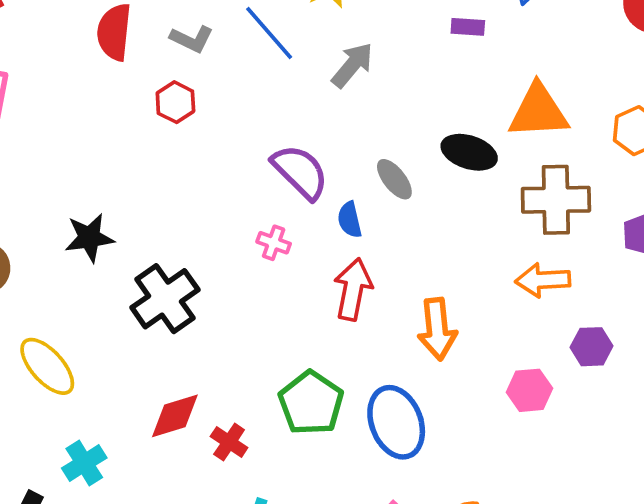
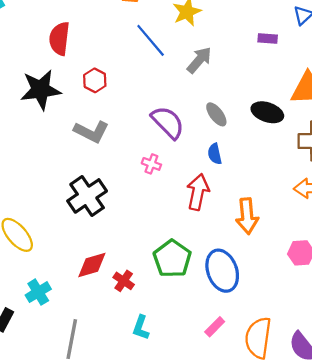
gray L-shape: (192, 39) -> (91, 132), moved, size x1.4
gray ellipse: (394, 179) -> (216, 114), moved
blue semicircle: (350, 220) -> (215, 154), moved
black star: (89, 238) -> (41, 90), moved, size x1.4

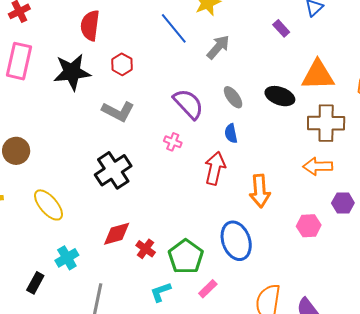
purple rectangle: (268, 38) -> (281, 28), turned 42
green pentagon: (172, 259) -> (186, 257), moved
pink rectangle: (215, 327) -> (208, 289), moved
cyan L-shape: (141, 328) -> (161, 292), turned 50

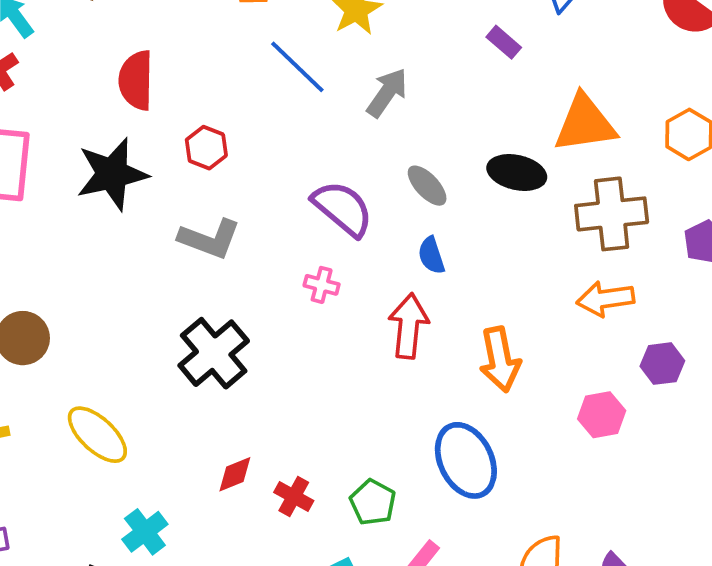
red diamond: (117, 234) -> (235, 474), size x0.7
green pentagon: (186, 257) -> (373, 502), size x0.7

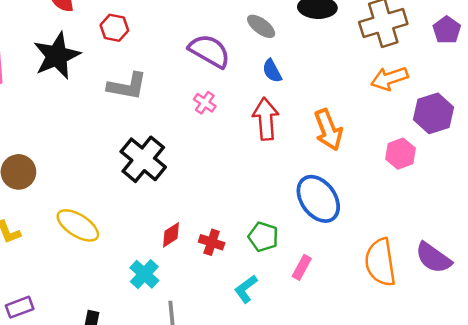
pink cross: (322, 285) -> (205, 103), turned 30
purple hexagon: (662, 364) -> (433, 113), size x1.4
cyan cross: (145, 532) -> (144, 274), moved

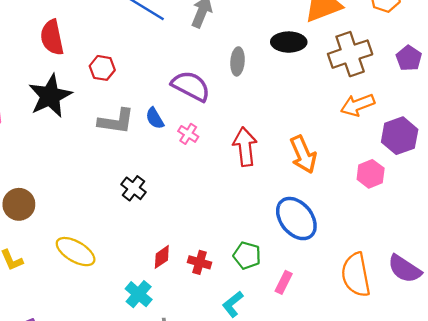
gray ellipse: (261, 26) -> (238, 61), turned 60
blue semicircle: (272, 71) -> (155, 118), moved
black cross: (143, 159) -> (134, 188), size x0.6

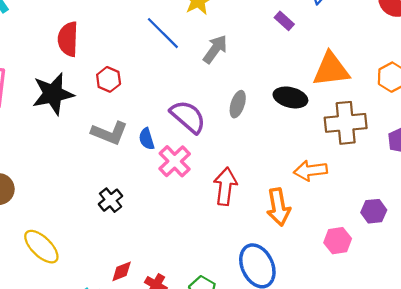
orange arrow: (358, 105) -> (311, 171), moved
pink cross: (188, 134) -> (175, 161), size x1.6
purple hexagon: (400, 136) -> (374, 211), size x0.7

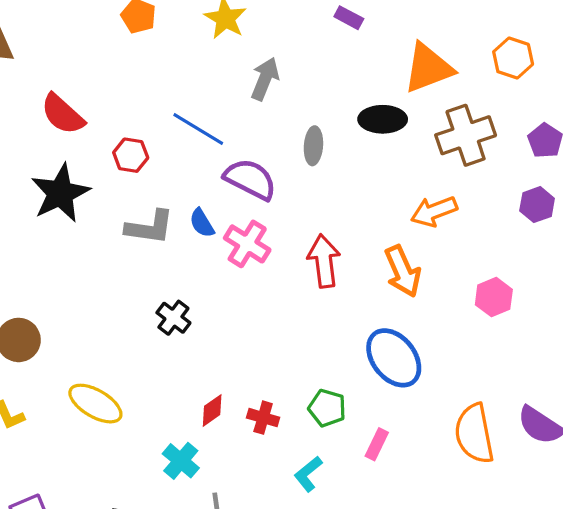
blue line: (163, 33) -> (198, 129), moved
red semicircle: (68, 39) -> (63, 114), turned -36
purple hexagon: (374, 211) -> (537, 205), moved

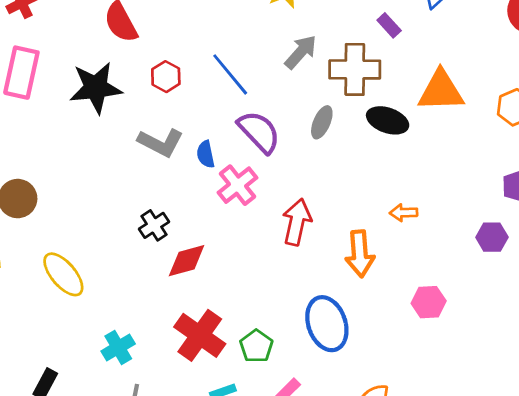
brown cross: (466, 135) -> (355, 69), moved
orange arrow: (434, 211) -> (404, 213), size x0.7
red diamond: (212, 410) -> (187, 261), moved, size x1.4
red cross: (263, 418) -> (200, 335), size x1.8

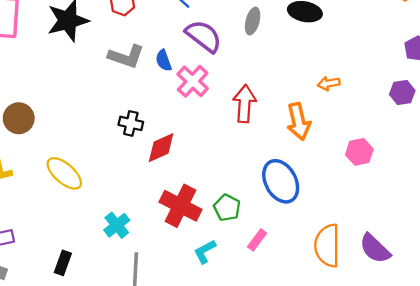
black cross: (154, 225) -> (131, 123), turned -35

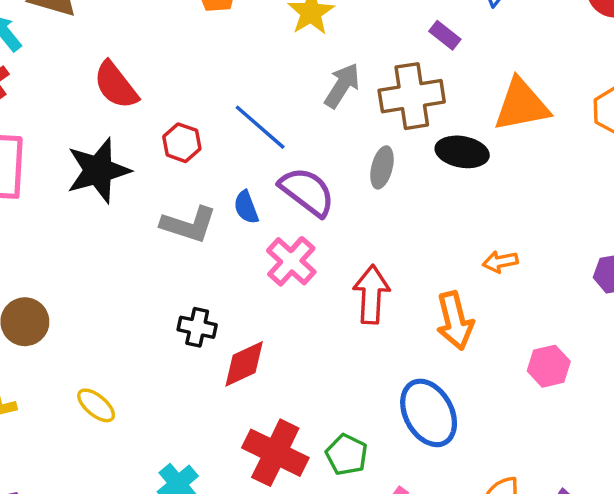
blue semicircle: (164, 60) -> (246, 207), moved
yellow ellipse: (64, 173) -> (96, 405), size x0.7

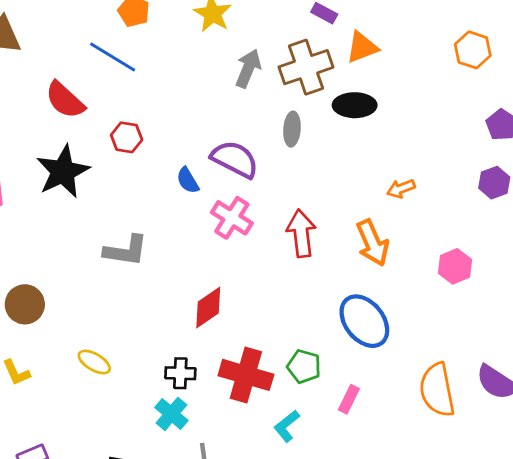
orange triangle: (521, 105) -> (362, 47), moved, size x0.7
blue line: (260, 127) -> (113, 57), moved
gray L-shape: (189, 225) -> (126, 251), moved
black cross: (197, 327) -> (180, 373), moved

